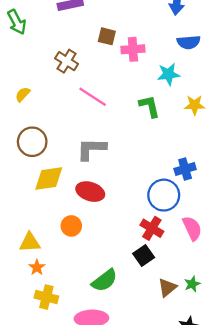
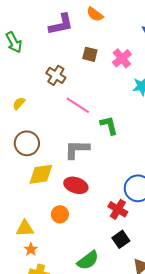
pink cross: (133, 49) -> (122, 58), moved, turned -36
green L-shape: (150, 106) -> (109, 125), moved
red cross: (152, 228) -> (118, 209), moved

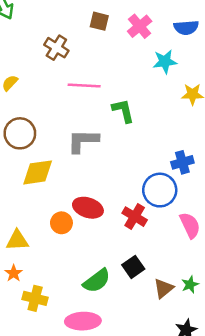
pink line: (78, 105) -> (84, 85), turned -30
red ellipse: (76, 185) -> (88, 208), moved
black square: (121, 239) -> (133, 267), moved
orange star: (31, 249) -> (14, 273), moved

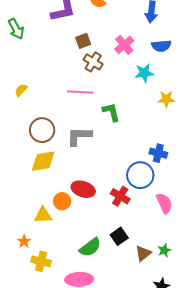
brown square: (99, 21) -> (83, 41), moved, turned -35
brown cross: (56, 48) -> (93, 62), moved
brown circle: (20, 133) -> (42, 130), moved
blue cross: (182, 162) -> (158, 153), turned 30
yellow triangle: (17, 240) -> (43, 215), moved

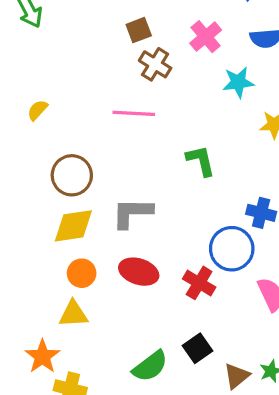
green L-shape: (111, 112) -> (201, 161), moved
gray L-shape: (79, 136) -> (132, 213), moved
orange circle: (62, 201) -> (82, 273), moved
orange star: (24, 241) -> (42, 356), size x1.5

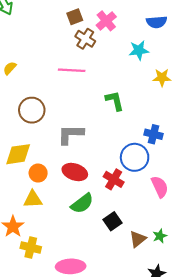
pink cross: (206, 37) -> (106, 21), moved
yellow diamond: (73, 226) -> (18, 154), moved
green semicircle: (150, 366) -> (82, 203), moved

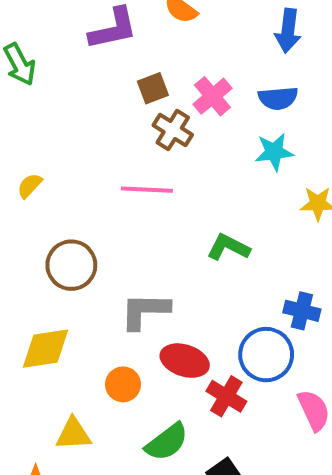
blue semicircle: (157, 22) -> (278, 98), moved
green L-shape: (115, 101) -> (228, 247), turned -50
red ellipse: (75, 172) -> (185, 361), moved
orange circle: (38, 173) -> (123, 384), moved

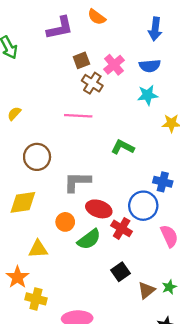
green semicircle: (167, 442) -> (89, 239), moved

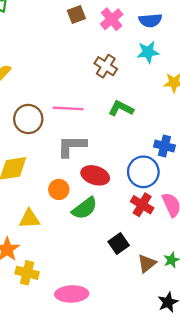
brown cross: (92, 83) -> (106, 66), moved
pink line: (78, 116) -> (68, 108), moved
red cross: (122, 228) -> (142, 205), moved

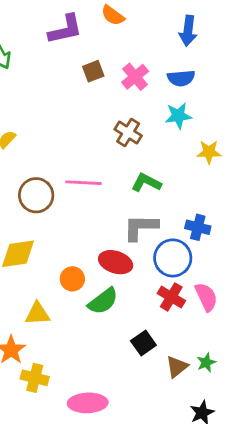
gray L-shape: (72, 146) -> (141, 227), moved

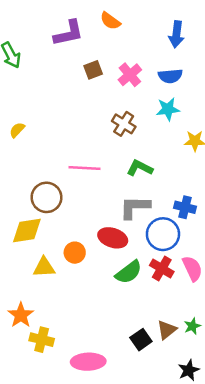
brown circle: (36, 195) -> (46, 197), moved
green semicircle: (103, 301) -> (129, 272), moved
yellow triangle: (38, 314) -> (44, 267), moved
black square: (143, 343) -> (141, 340), moved

